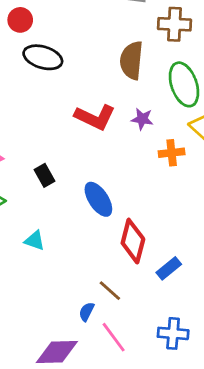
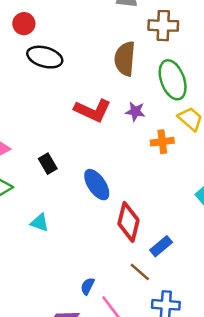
brown line: (110, 291) -> (140, 272), moved

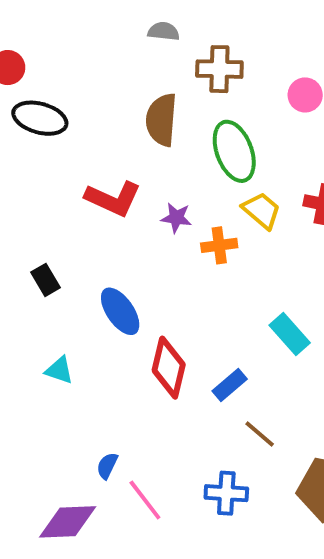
purple star: (135, 112) -> (176, 218), moved
cyan triangle: (40, 223) -> (59, 370), moved
blue rectangle: (161, 246) -> (230, 385), moved
brown line: (140, 272) -> (260, 434), moved

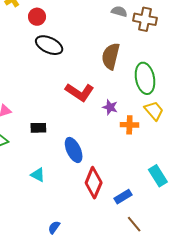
brown cross: (219, 69) -> (145, 19), moved
black rectangle: (45, 280) -> (38, 128), turned -70

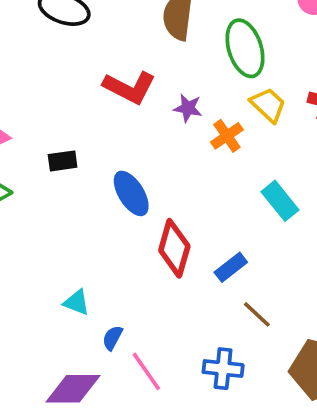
orange cross: (129, 125) -> (227, 136), turned -30
cyan triangle: (38, 175) -> (77, 302), moved
cyan rectangle: (158, 176) -> (280, 201), moved

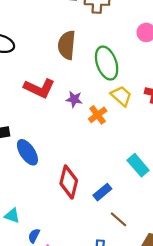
blue ellipse: (131, 193) -> (27, 152), moved
cyan rectangle: (280, 201) -> (138, 165), moved

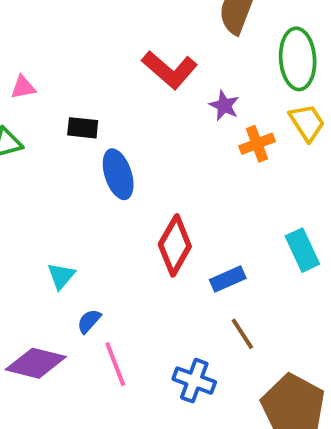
cyan triangle: (12, 216) -> (61, 276), turned 35

